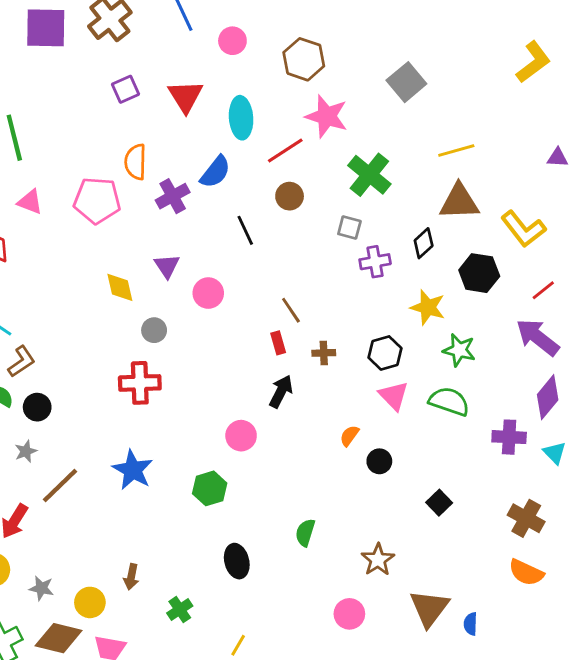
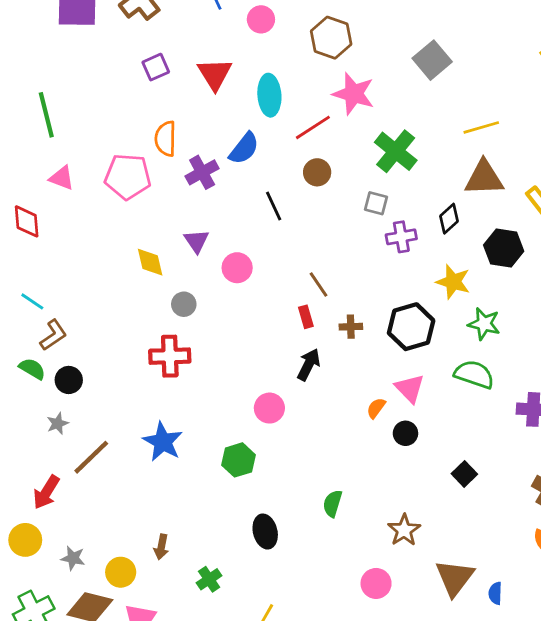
black hexagon: (385, 353) -> (411, 327), size x1.4
pink triangle: (394, 396) -> (410, 388), moved

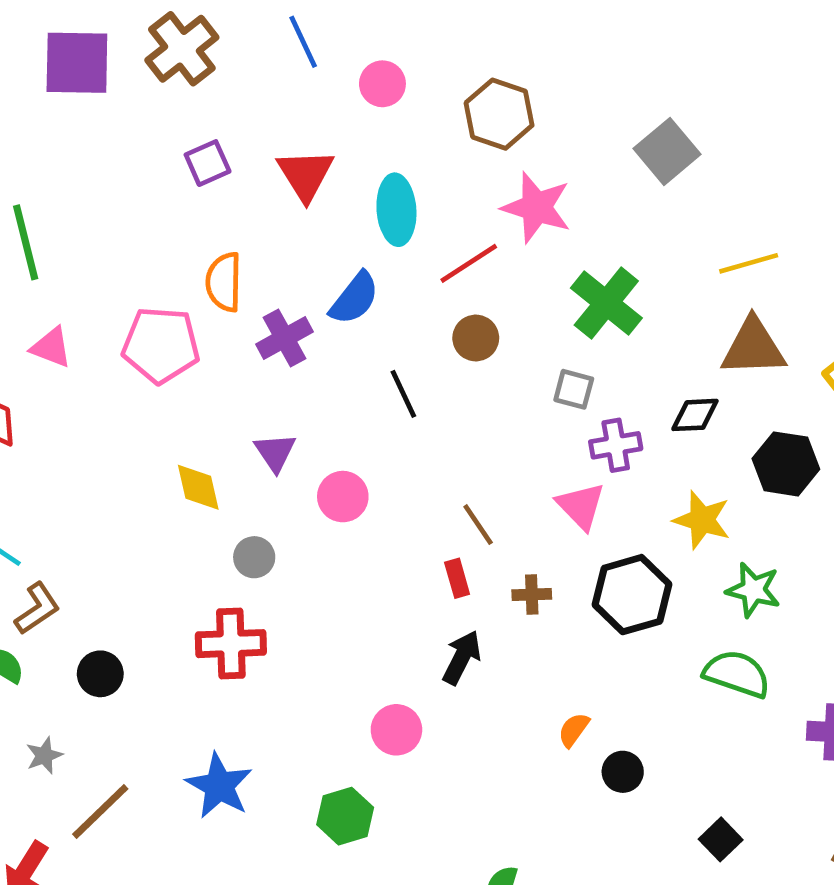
black diamond: (449, 219) -> (695, 415), turned 40
black circle: (69, 380) -> (100, 674), moved
pink triangle: (410, 388) -> (581, 506), moved

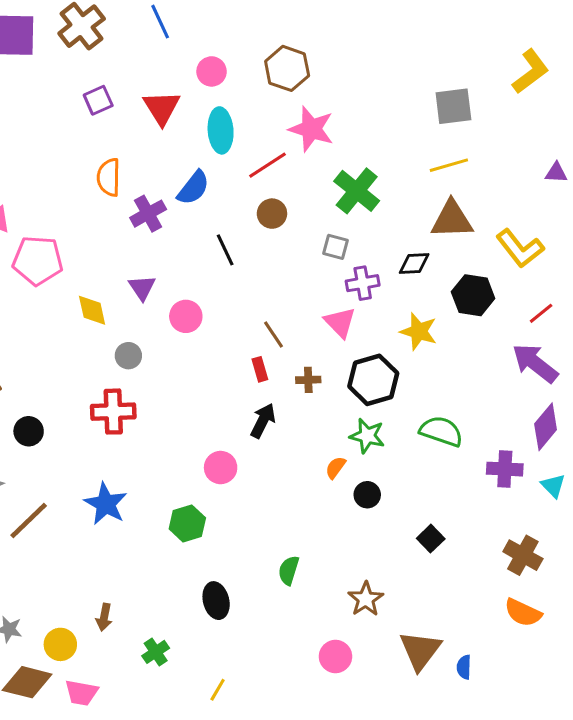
pink circle: (382, 84) -> (212, 71), moved
gray square: (667, 151) -> (453, 106), moved, turned 33
pink pentagon: (161, 345) -> (38, 260), moved
green star: (753, 590) -> (367, 436), moved

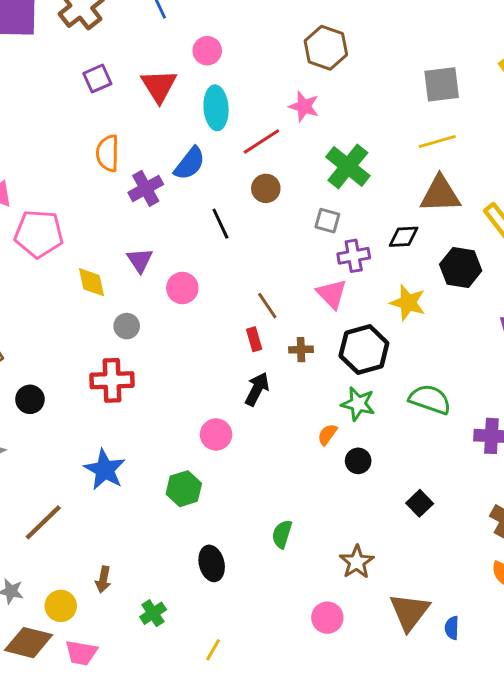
brown hexagon: (287, 68) -> (326, 48), moved
pink star: (311, 129) -> (304, 106), size x0.7
brown line: (29, 520) -> (43, 522), moved

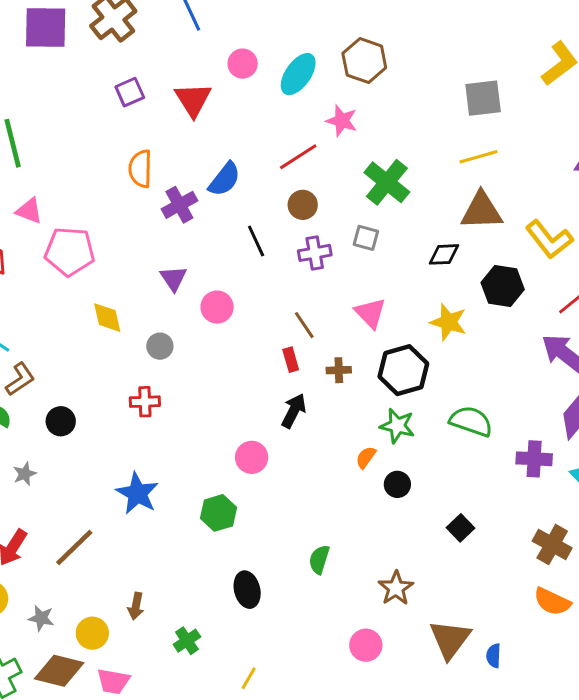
cyan ellipse: (216, 108) -> (298, 74), moved, turned 39
purple cross: (354, 256) -> (315, 253), moved
yellow diamond: (92, 282) -> (107, 318), moved
red cross: (112, 380) -> (145, 402), size x0.7

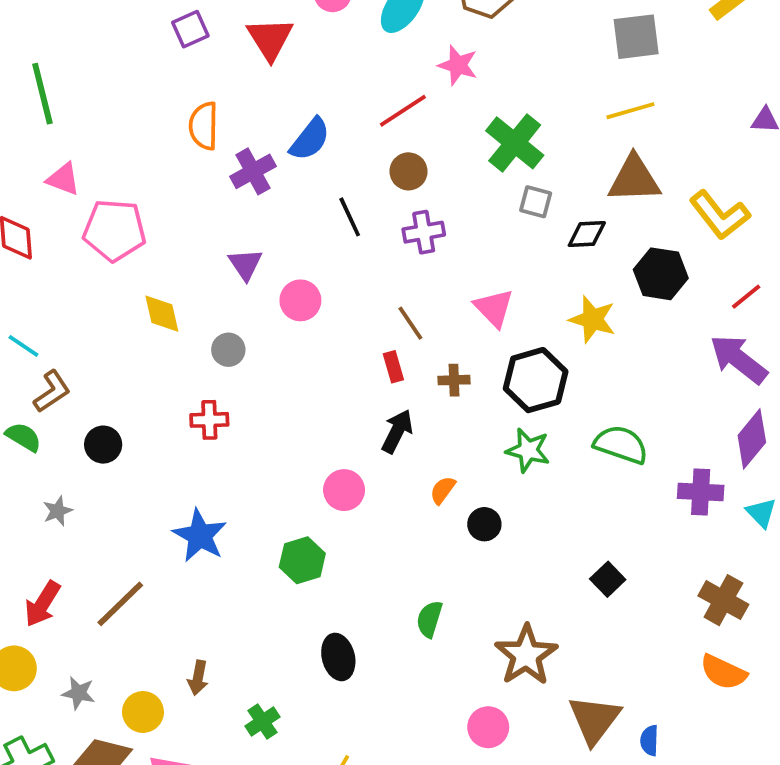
gray square: (366, 238) -> (536, 202), moved
orange semicircle: (366, 457) -> (443, 490), moved
black circle: (397, 484) -> (484, 524), moved
brown star: (396, 588) -> (526, 655), size x1.4

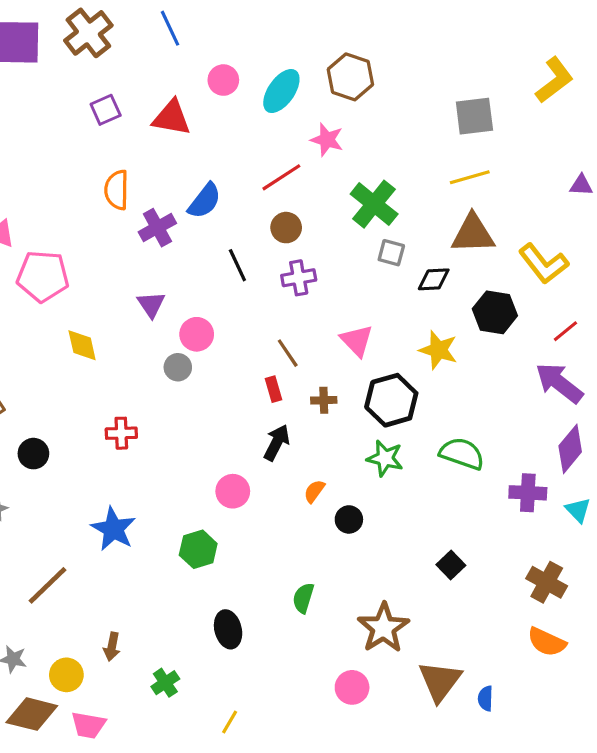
red triangle: (270, 39) -> (172, 118), turned -48
gray circle: (228, 350) -> (178, 367), moved

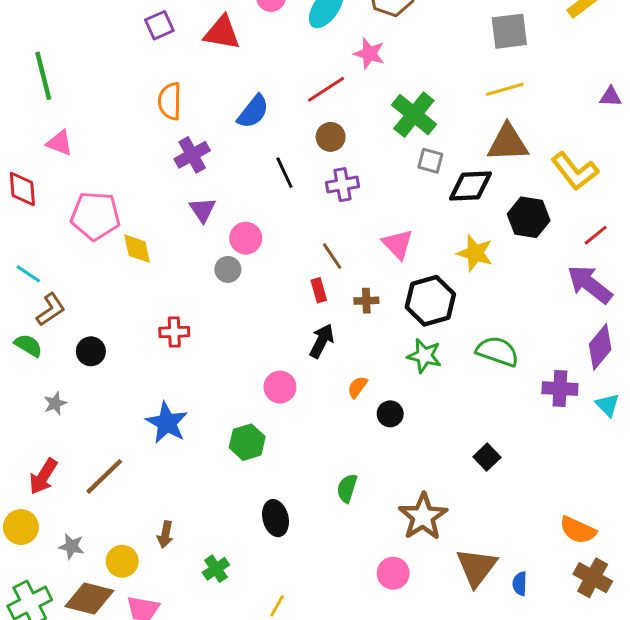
purple cross: (157, 228) -> (192, 155), moved
pink pentagon: (43, 276) -> (95, 216), moved
black diamond: (434, 279) -> (471, 186), size x1.4
brown cross: (547, 582) -> (593, 578), moved

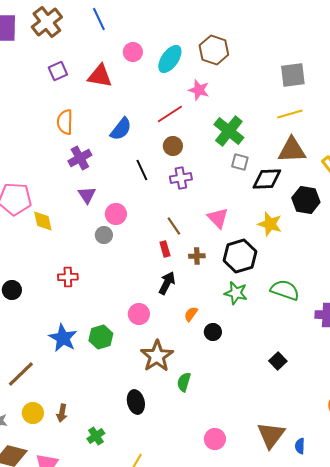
green hexagon: (247, 442) -> (101, 337), moved
brown star: (423, 517) -> (157, 356), moved
yellow circle: (122, 561) -> (33, 413), moved

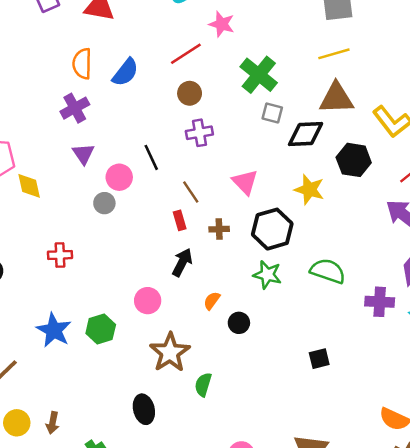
orange semicircle: (65, 122) -> (82, 64), moved
black line: (142, 170) -> (151, 157), moved
black square: (278, 361) -> (319, 359), turned 30

